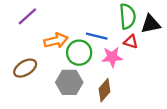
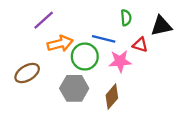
purple line: (27, 16) -> (44, 20), moved
green semicircle: (128, 16) -> (126, 18), moved, size x0.6

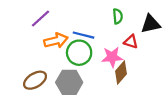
blue line: (104, 39) -> (84, 35), moved
brown ellipse: (27, 73) -> (35, 80), moved
brown diamond: (112, 97) -> (121, 72), moved

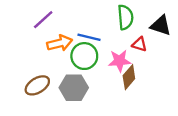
green semicircle: (118, 16) -> (125, 17), size x1.5
black triangle: (151, 24) -> (161, 25), turned 30

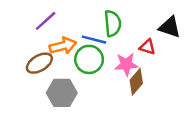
green semicircle: (125, 17) -> (113, 23), moved
brown ellipse: (37, 85) -> (39, 63), moved
gray hexagon: (74, 88) -> (62, 93), moved

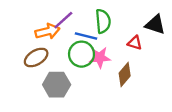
purple line: (46, 21) -> (63, 20), moved
orange arrow: (63, 46) -> (47, 31), moved
pink star: (126, 64) -> (100, 57), moved

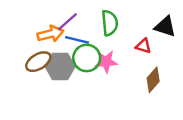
blue line: (86, 36) -> (77, 40), moved
brown diamond: (125, 75) -> (153, 80), moved
gray hexagon: (57, 85) -> (60, 66), moved

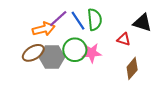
blue line: (77, 40) -> (78, 21), moved, turned 42

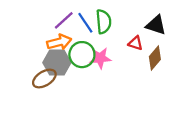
orange arrow: (44, 29) -> (59, 42), moved
brown ellipse: (33, 53) -> (44, 78), moved
brown diamond: (132, 68) -> (155, 58), moved

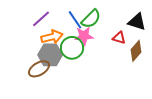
purple line: (64, 20) -> (41, 19), moved
green semicircle: (104, 22) -> (91, 19), turned 50
pink star: (100, 58) -> (84, 36), moved

